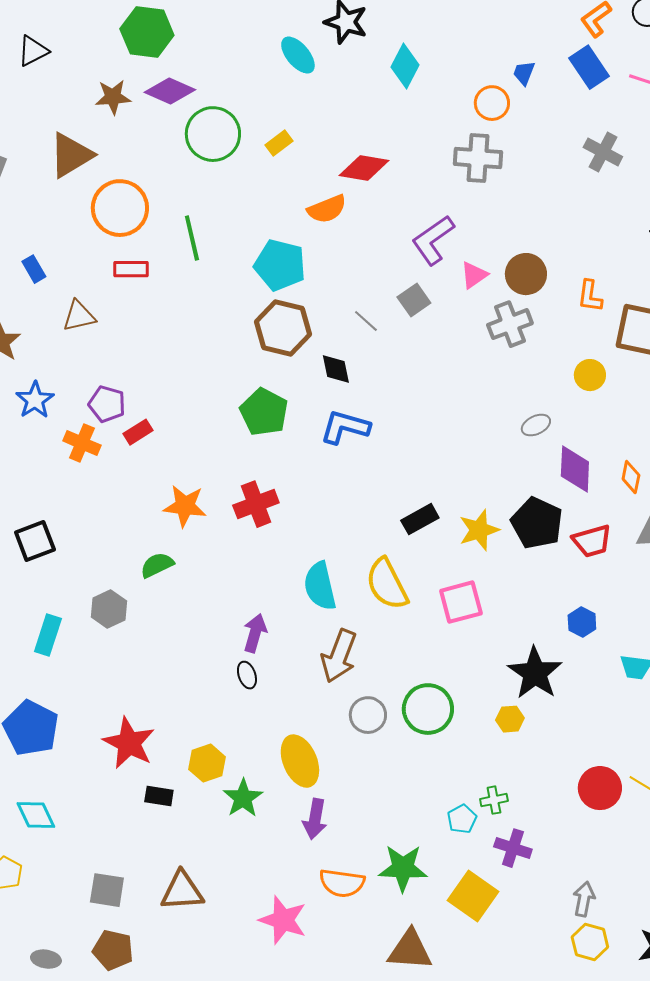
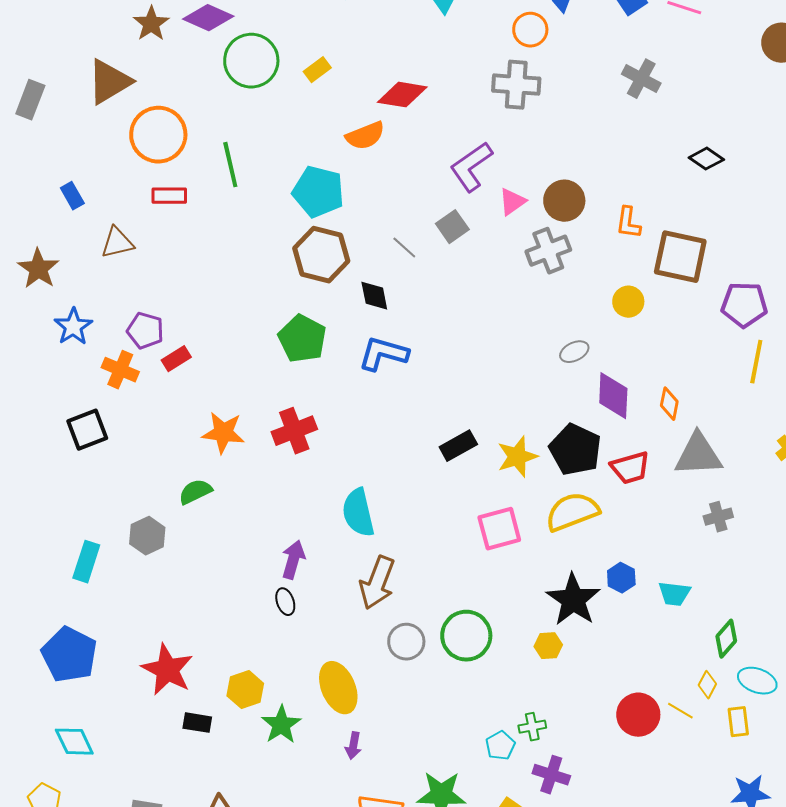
brown star: (113, 97) -> (151, 24), turned -30
black square: (35, 541) -> (87, 430), moved
yellow semicircle: (387, 584) -> (572, 512), moved, turned 96
blue hexagon: (582, 622) -> (621, 578), moved
purple arrow: (315, 819) -> (353, 746), size x0.7

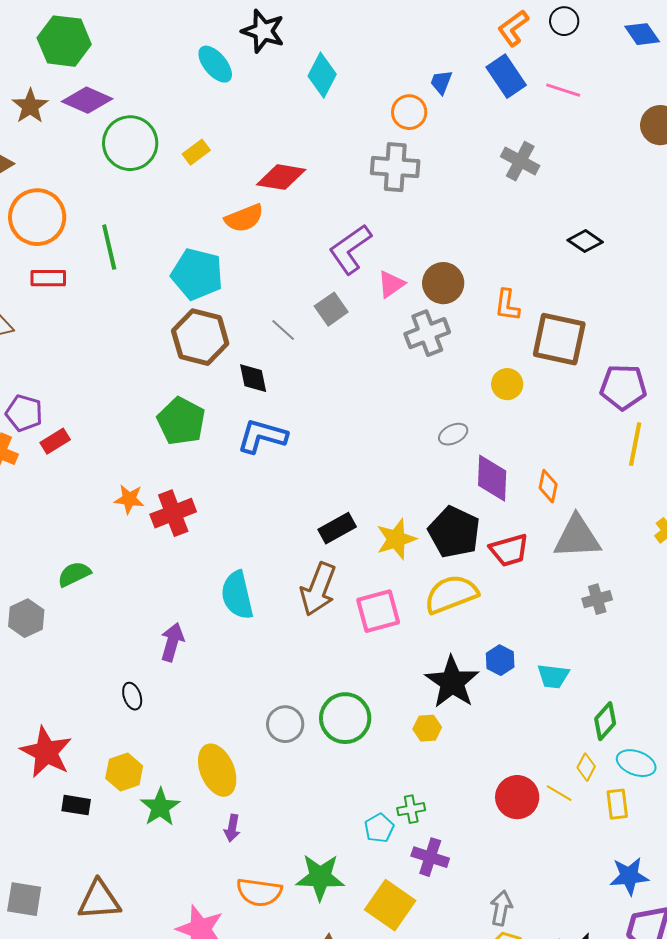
orange star: (223, 433) -> (129, 499), moved, size x0.7
brown arrow: (377, 583) -> (318, 589), moved
black ellipse: (285, 602) -> (132, 696), moved

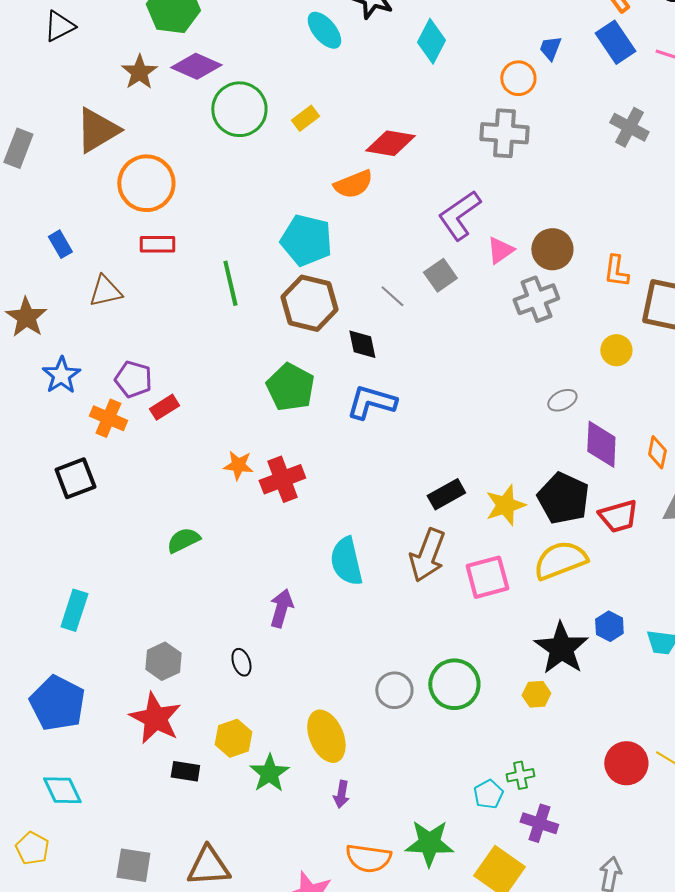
green line: (109, 247) -> (230, 283), moved
gray hexagon: (26, 618) -> (163, 661), moved

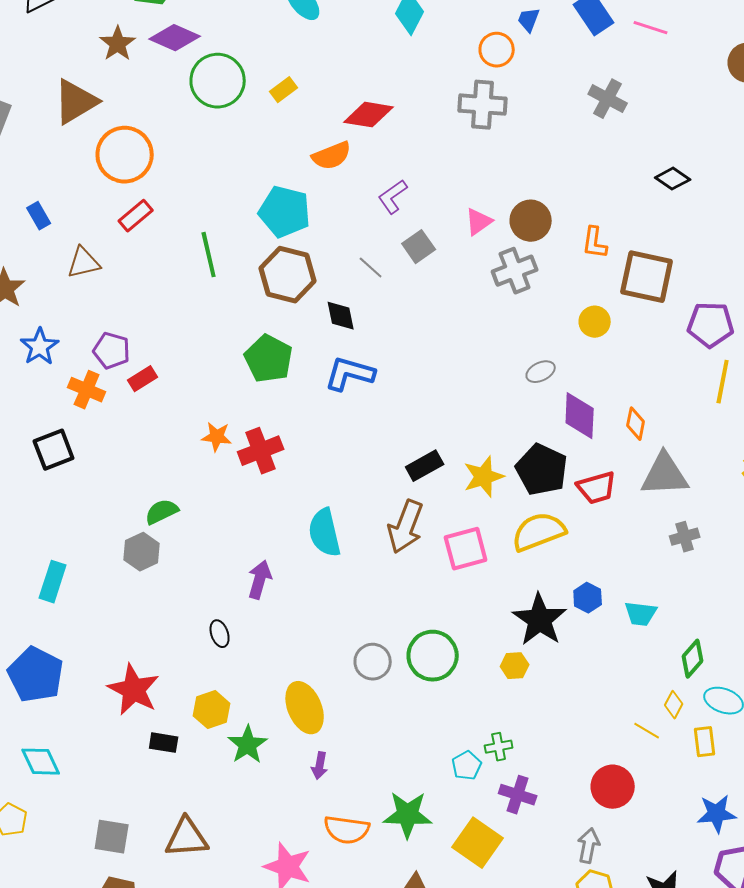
purple L-shape: (459, 215) -> (393, 197), moved, size x0.7
red rectangle: (157, 244) -> (136, 216), turned -40
gray hexagon: (163, 661) -> (142, 552), moved
red circle: (626, 763) -> (613, 787), moved

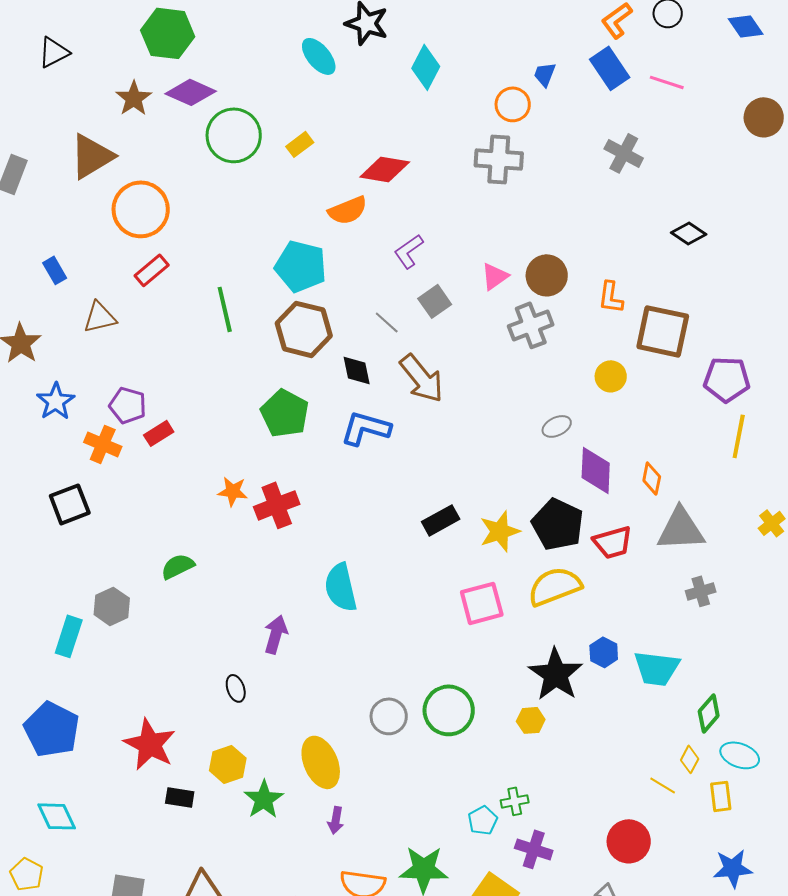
brown arrow: (406, 527) -> (422, 378), moved, turned -60
gray hexagon: (142, 552) -> (112, 606), moved
cyan trapezoid: (641, 614) -> (657, 668), size x1.4

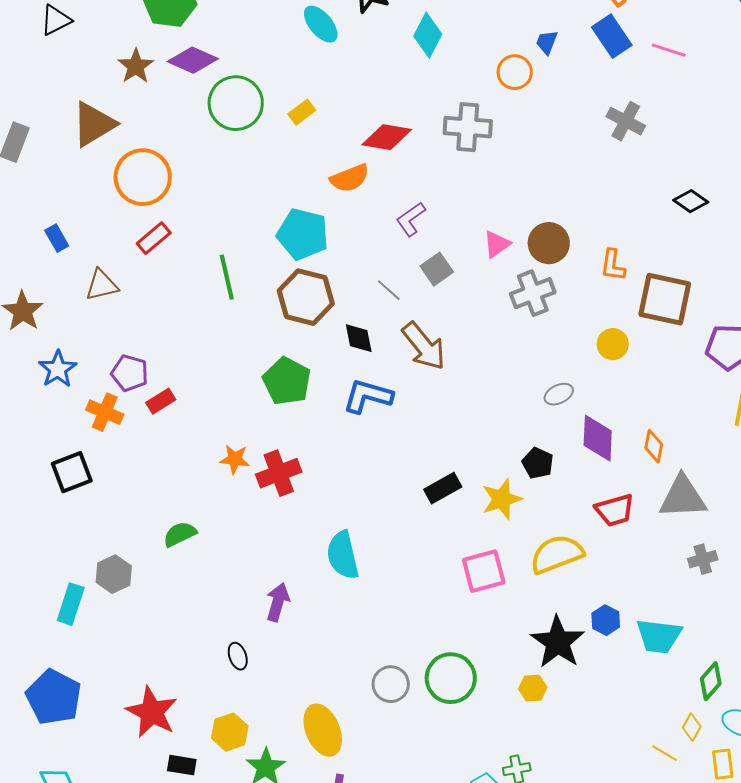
gray cross: (499, 159) -> (468, 127), moved
black pentagon: (558, 524) -> (538, 463), moved, size x0.6

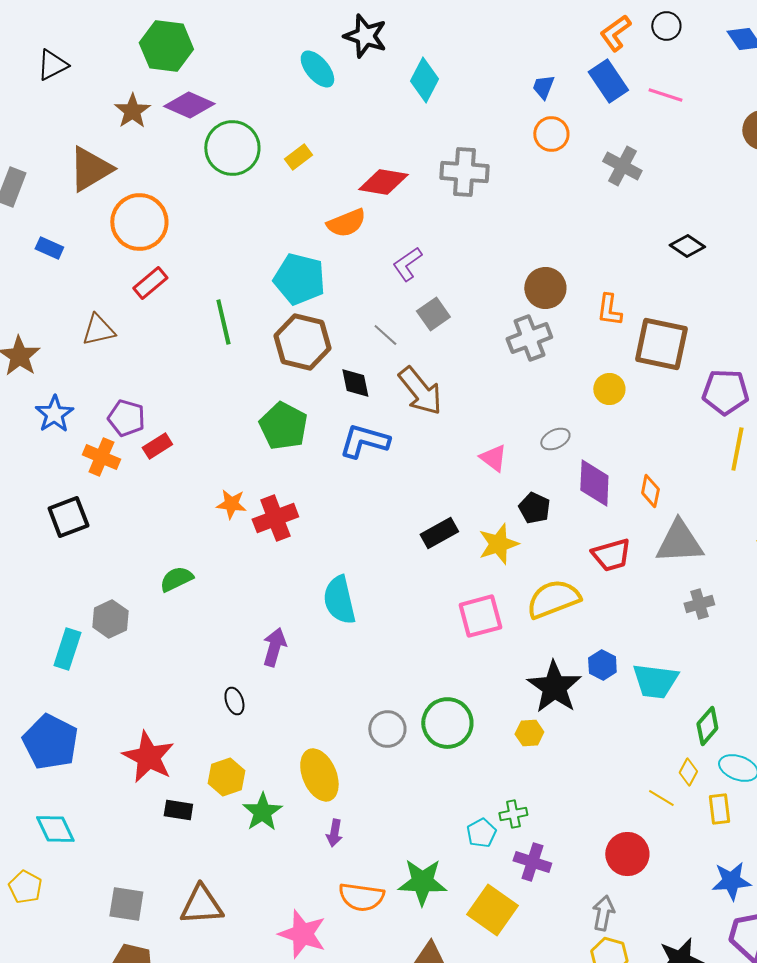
orange circle: (515, 72) -> (551, 134), moved
blue rectangle: (57, 238) -> (49, 248), moved, turned -36
pink triangle: (497, 244) -> (493, 458), moved, turned -48

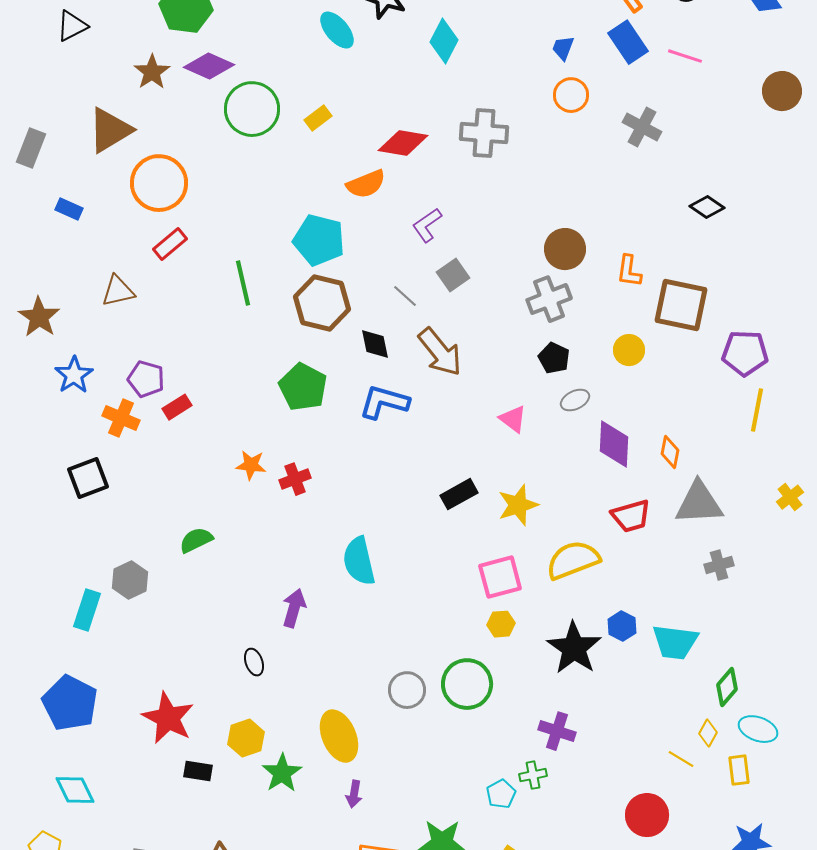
black pentagon: (534, 508) -> (554, 358), moved
red cross: (275, 518) -> (295, 479), size x0.7
yellow hexagon: (529, 733) -> (501, 624), moved
purple cross: (532, 862) -> (557, 731), moved

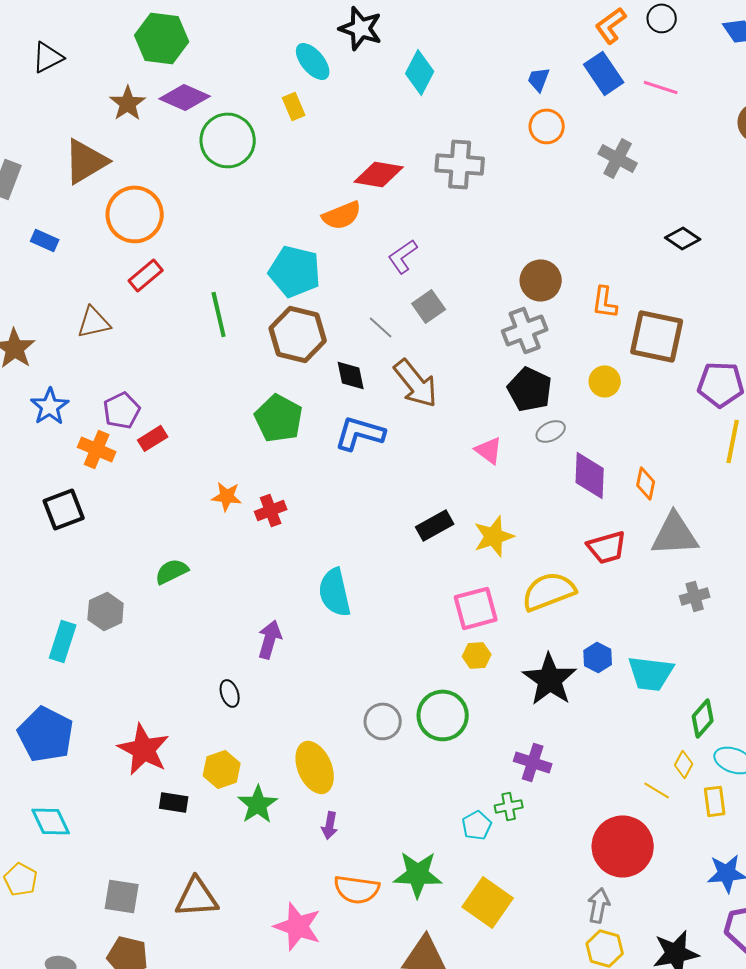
yellow rectangle: (318, 118) -> (294, 106), moved, turned -76
black pentagon: (554, 358) -> (530, 389), size x1.4
purple pentagon: (146, 379) -> (122, 410), turned 30
red circle: (647, 815) -> (623, 846), size x1.4

